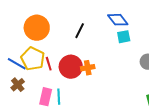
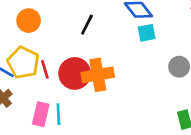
orange circle: (37, 28) -> (29, 21), size x0.7
orange cross: (88, 68) -> (98, 75), size x1.6

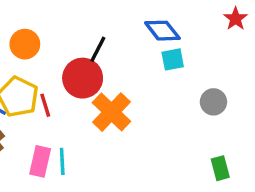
red circle: (75, 73) -> (83, 78), moved
orange cross: (98, 75) -> (111, 112), turned -36

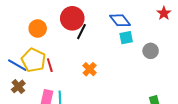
red circle: (83, 78) -> (72, 18), moved
gray circle: (213, 102) -> (151, 51), moved
orange cross: (111, 112) -> (90, 69), size x0.6

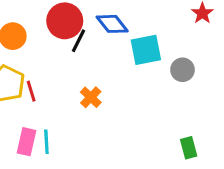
blue diamond: (120, 20) -> (112, 24), moved
cyan square: (126, 38) -> (146, 50), size x1.5

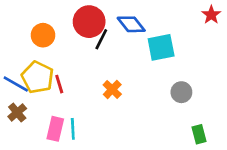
gray circle: (183, 70) -> (181, 92), moved

